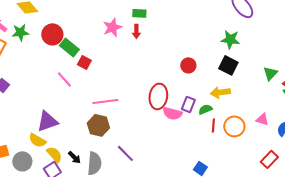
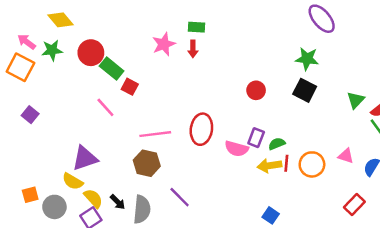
yellow arrow: (220, 92) -> (269, 166), moved
red ellipse: (158, 96) -> (201, 129), moved

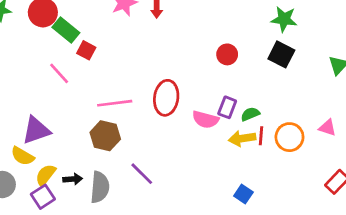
yellow semicircle: (93, 198) -> (46, 175), turned -100
black arrow: (118, 202) -> (73, 179), turned -49

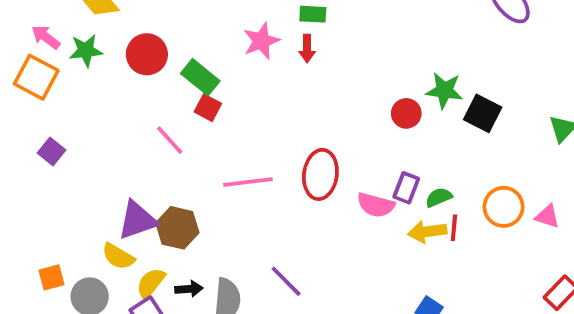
green star: (284, 19) -> (444, 91), moved
green rectangle: (66, 30) -> (200, 77), moved
brown hexagon: (105, 136) -> (177, 228), moved
orange circle: (289, 137) -> (504, 207), moved

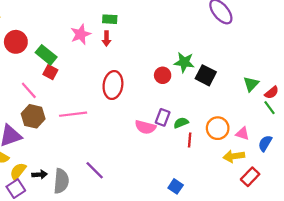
red ellipse: (320, 174) -> (113, 85), moved
brown hexagon: (177, 228) -> (33, 116), moved
yellow arrow: (427, 232) -> (234, 156), moved

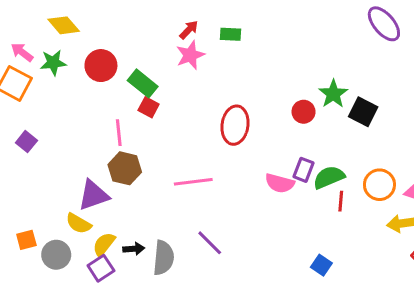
red arrow: (106, 39) -> (189, 30), moved, turned -136
green star: (184, 62) -> (333, 94), turned 30
pink line: (29, 90) -> (119, 133), turned 36
pink line: (73, 114) -> (193, 182), moved
green semicircle: (181, 123) -> (329, 177), size x1.5

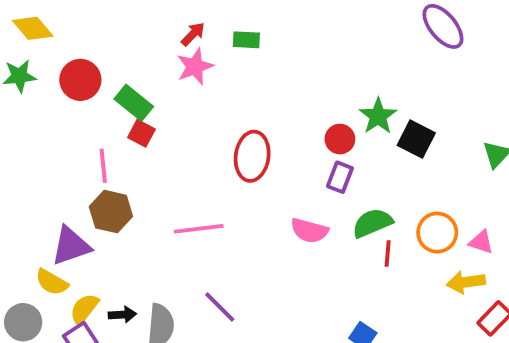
purple rectangle: (304, 170) -> (340, 177), moved

